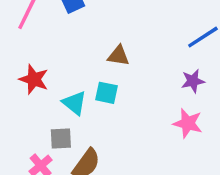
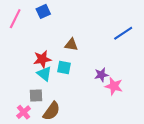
red star: (34, 79) -> (42, 59), moved, turned -30
purple star: (193, 81) -> (101, 75), moved

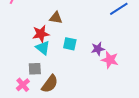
brown triangle: (71, 45) -> (56, 18), moved
cyan square: (64, 67) -> (70, 44), moved

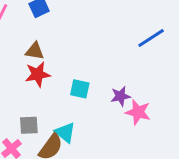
brown triangle: (56, 18) -> (35, 51), moved
cyan triangle: (43, 48) -> (65, 133), moved

